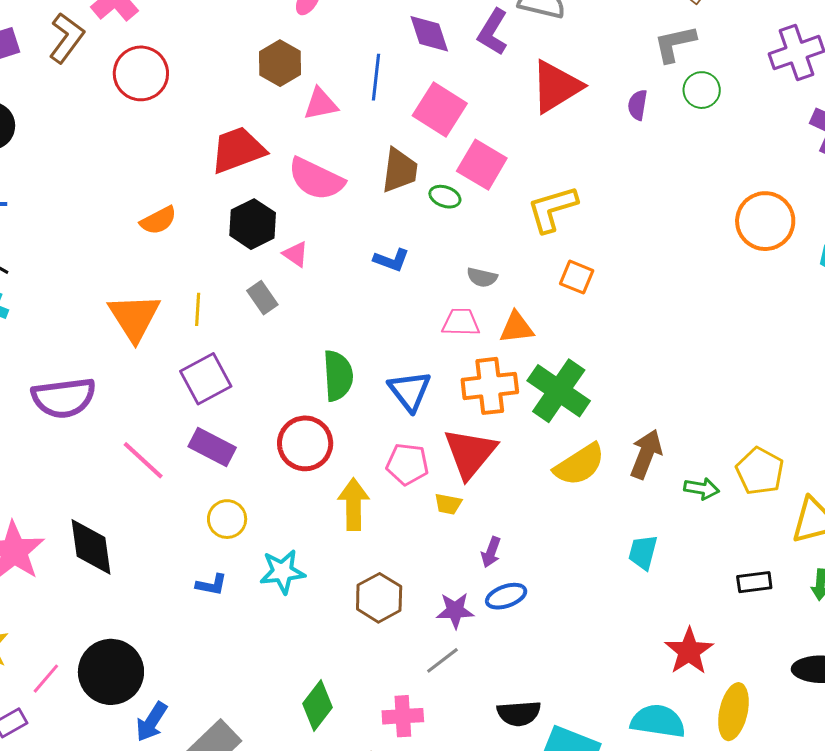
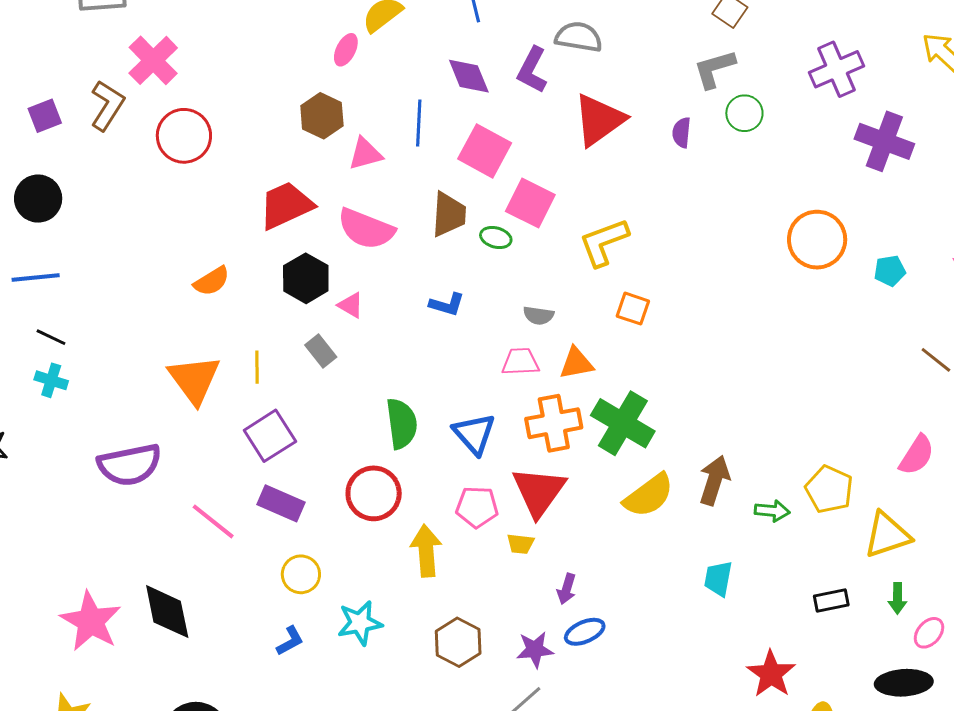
blue L-shape: (211, 585) -> (290, 641), turned -36

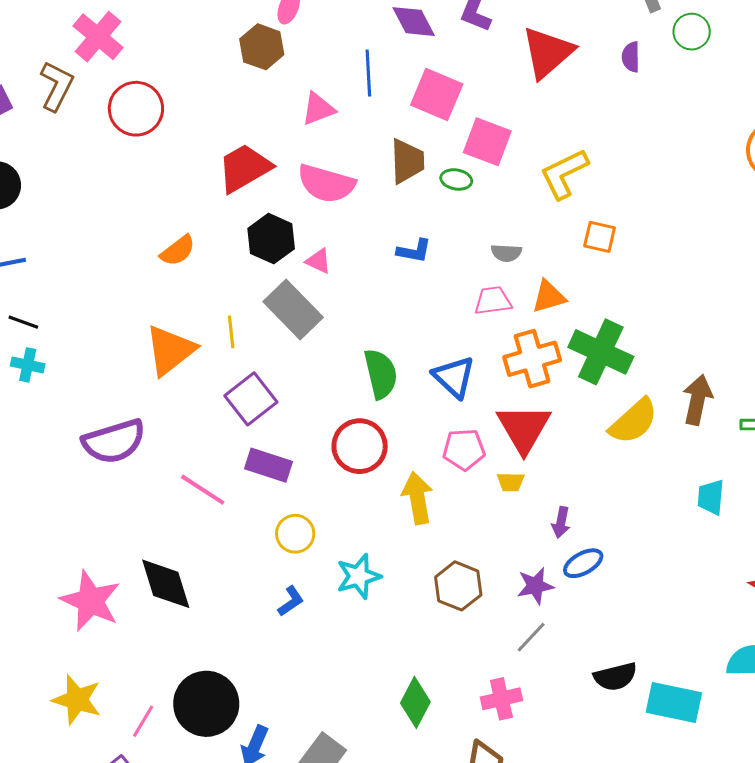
brown hexagon: (322, 116) -> (262, 47), moved
gray rectangle: (321, 351) -> (293, 310), size x1.8
orange triangle: (194, 380) -> (170, 350), turned 34

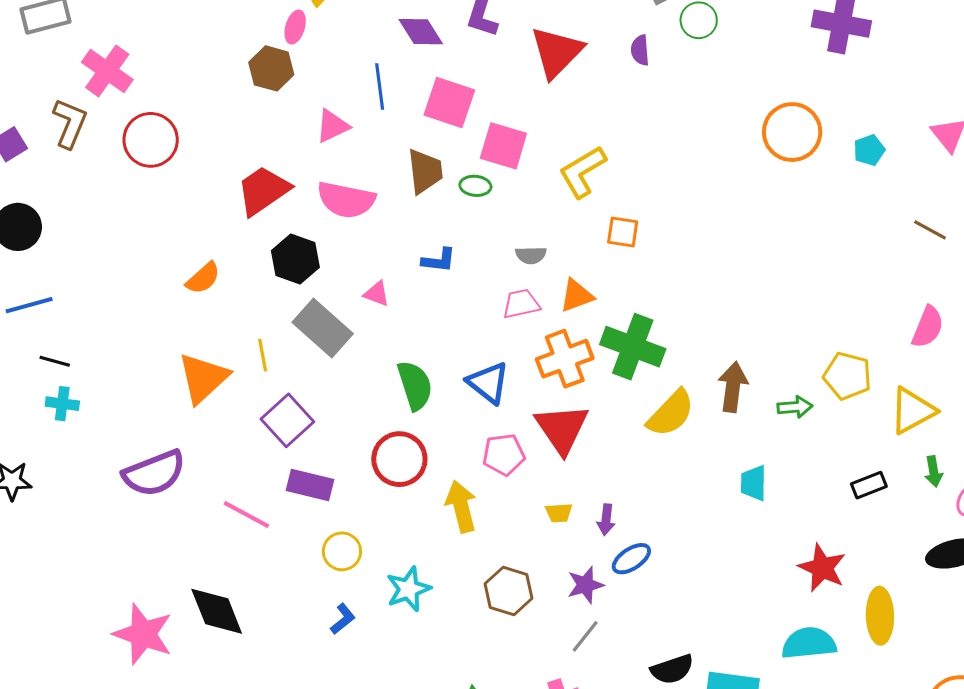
pink triangle: (318, 261) -> (377, 294), moved
yellow trapezoid: (511, 482) -> (559, 513), moved

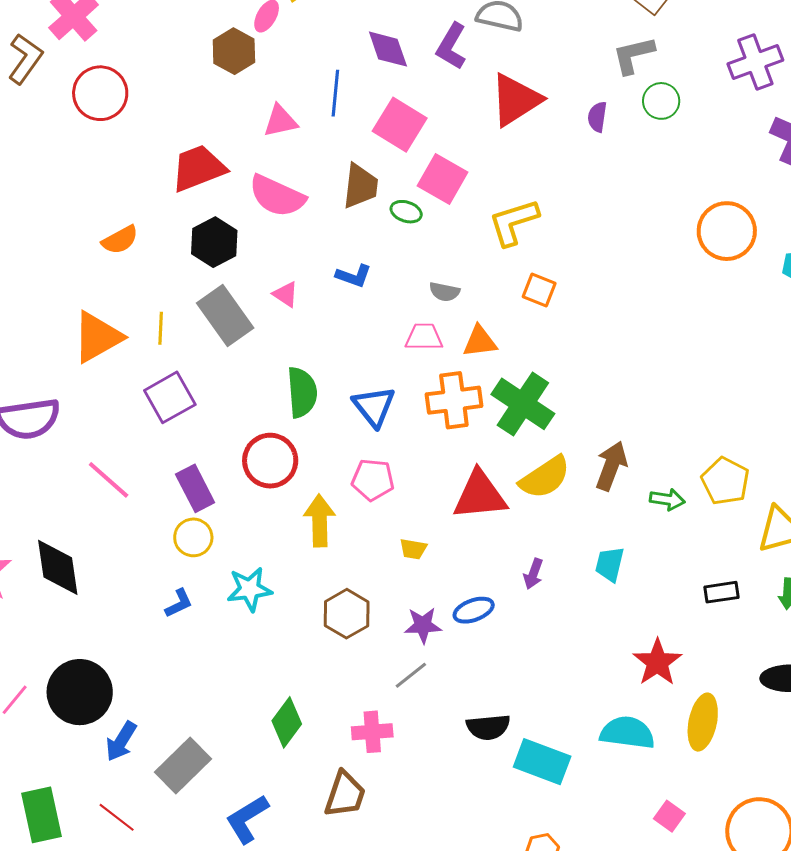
red triangle: (562, 429) -> (480, 495), moved, turned 46
purple rectangle: (310, 485) -> (195, 488), moved, turned 36
purple arrow: (606, 520) -> (533, 574), moved

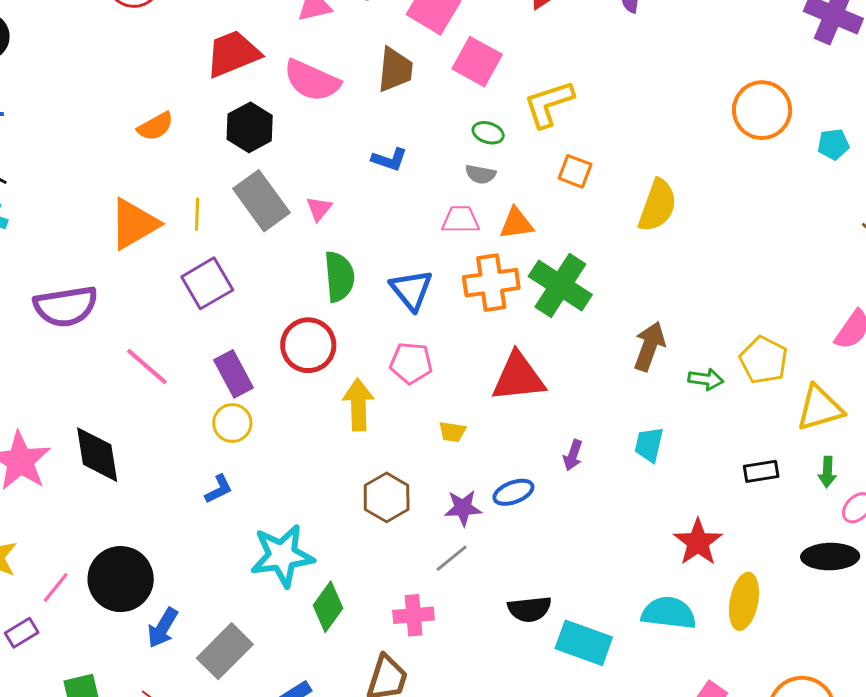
green ellipse: (406, 212) -> (488, 133), moved
pink triangle: (285, 294) -> (319, 209), moved, turned 36
yellow semicircle: (545, 477) -> (657, 206), moved, turned -36
cyan star: (250, 589) -> (282, 556), moved, size x1.4

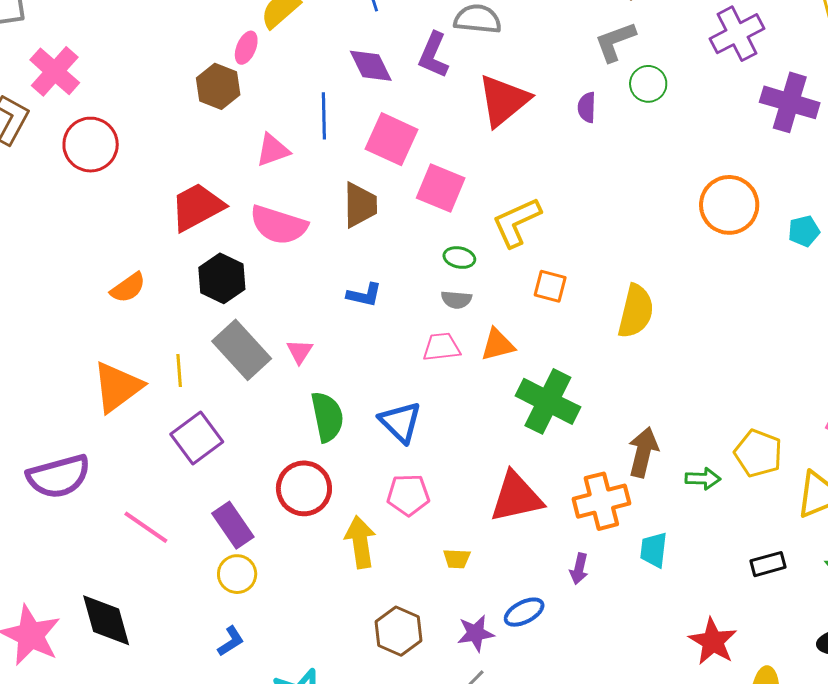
orange cross: (491, 283) -> (601, 501), moved

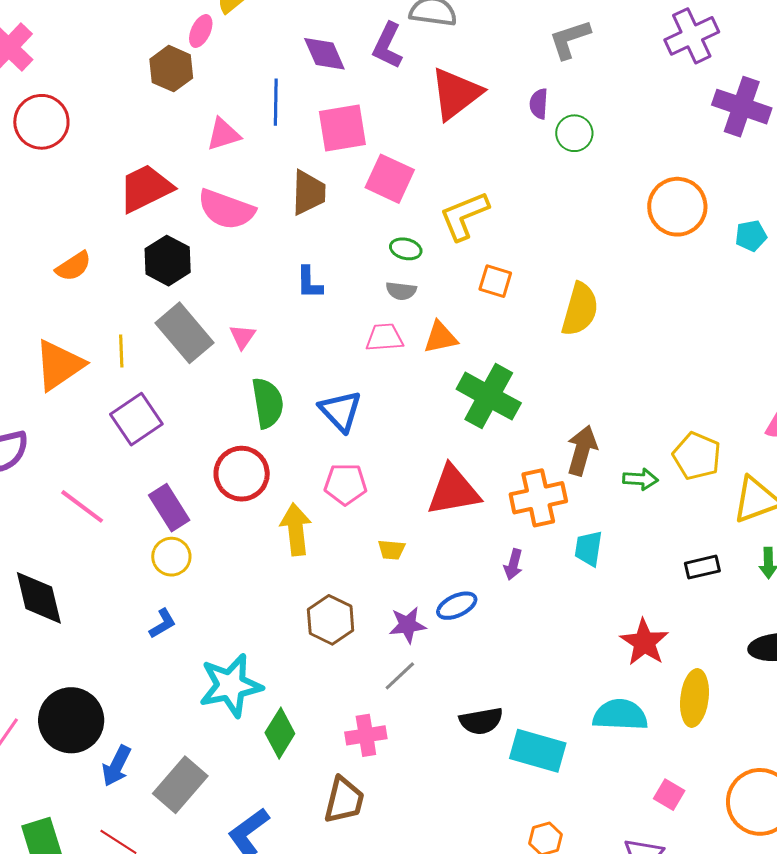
green circle: (648, 84) -> (574, 133), moved
pink square: (391, 139) -> (342, 128), turned -36
blue L-shape: (364, 295) -> (309, 283), turned 75

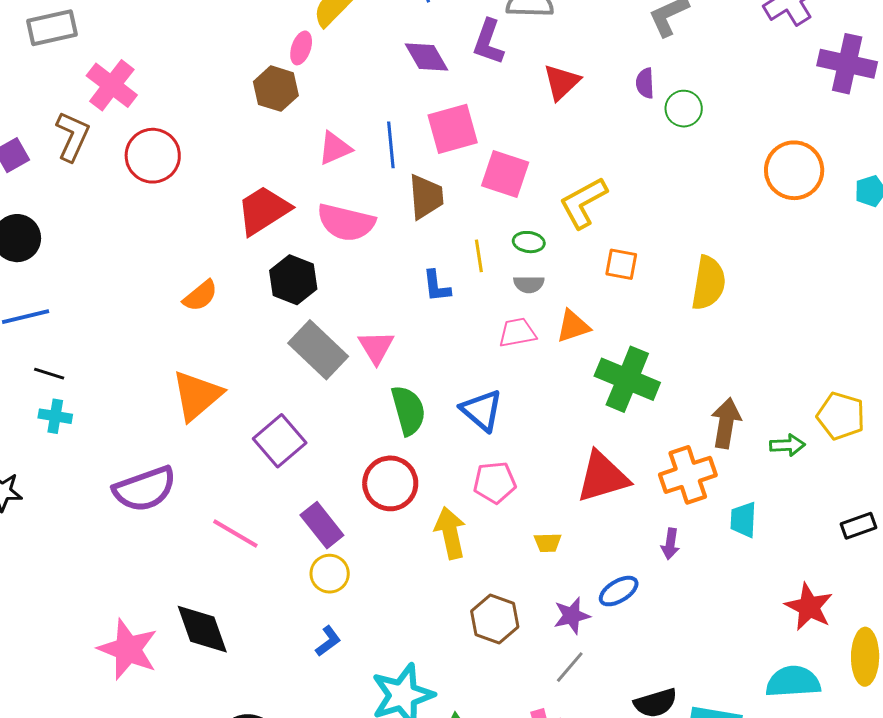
red triangle: (456, 94) -> (562, 82), size x0.7
blue line: (276, 102) -> (391, 145), moved
pink triangle: (242, 337) -> (376, 347), size x1.4
yellow line: (121, 351) -> (479, 256), moved

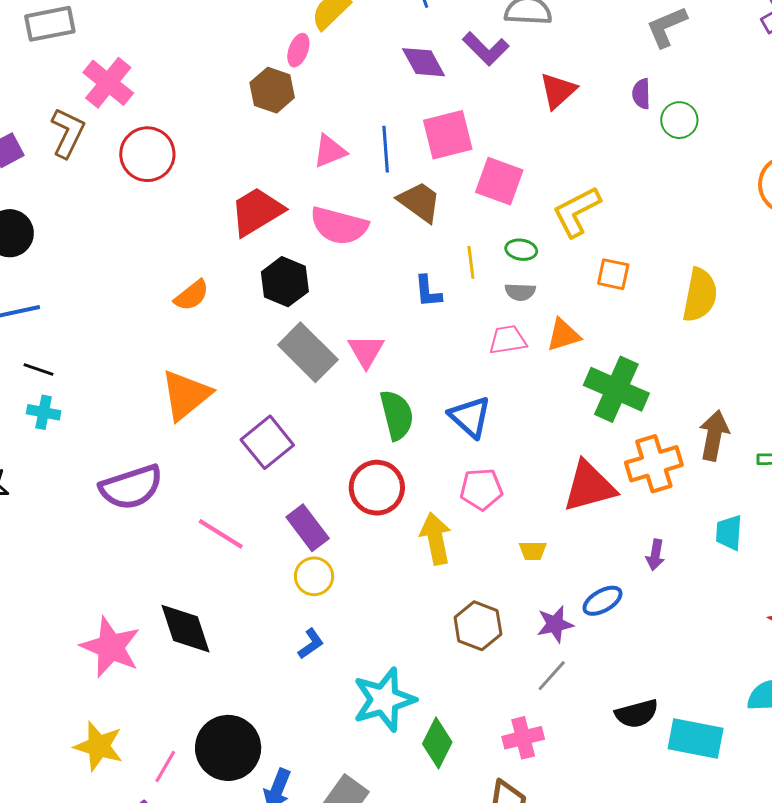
purple L-shape: (488, 42) -> (486, 49), turned -66
brown trapezoid: (426, 197) -> (420, 202), turned -51
orange cross: (688, 475) -> (654, 464), moved

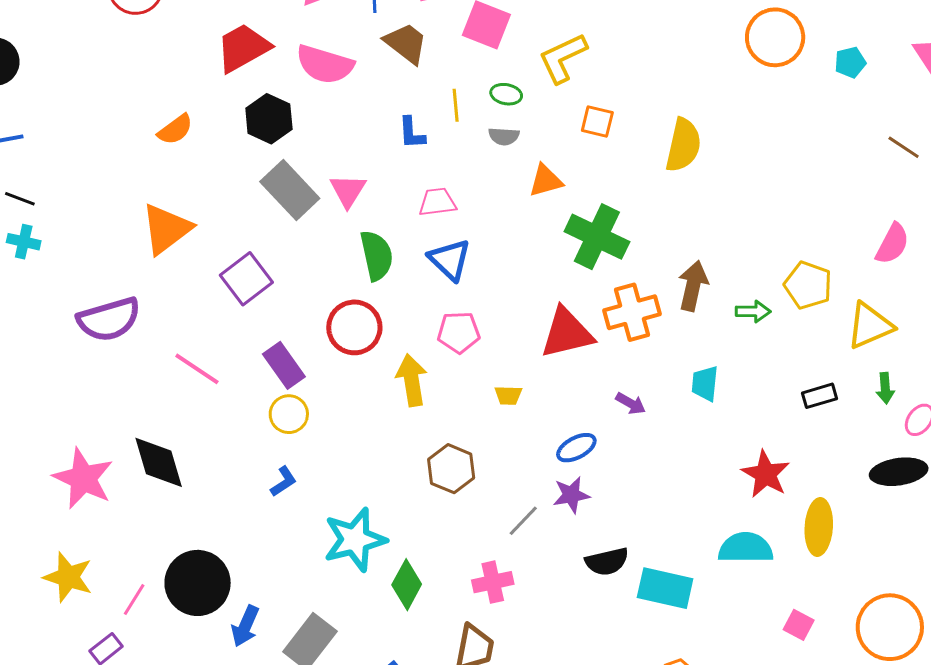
pink trapezoid: (508, 340) -> (437, 202), moved
purple arrow: (655, 555) -> (631, 403), turned -72
purple star: (555, 624) -> (571, 495), moved

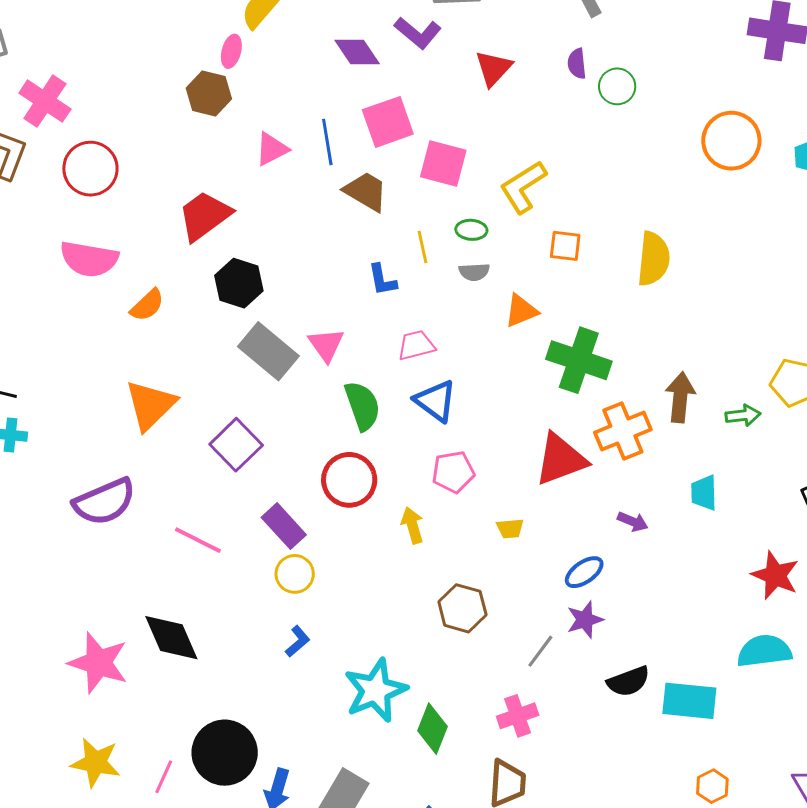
pink semicircle: (325, 64) -> (89, 259), moved
yellow arrow: (412, 380) -> (412, 525), size x0.7

